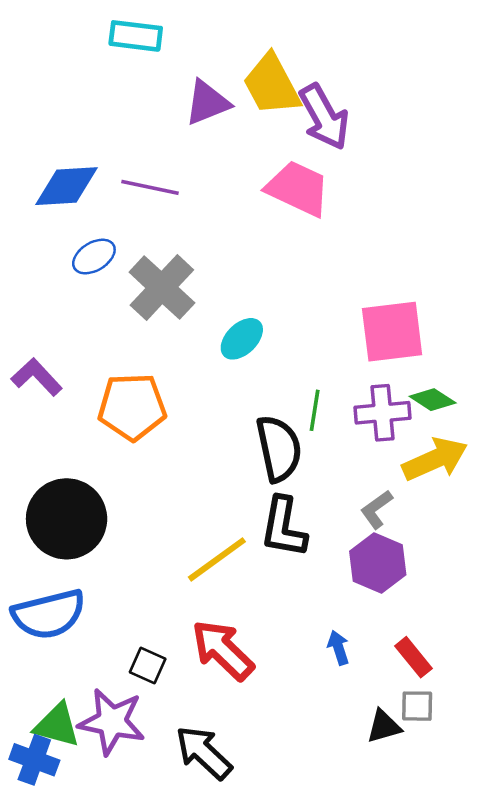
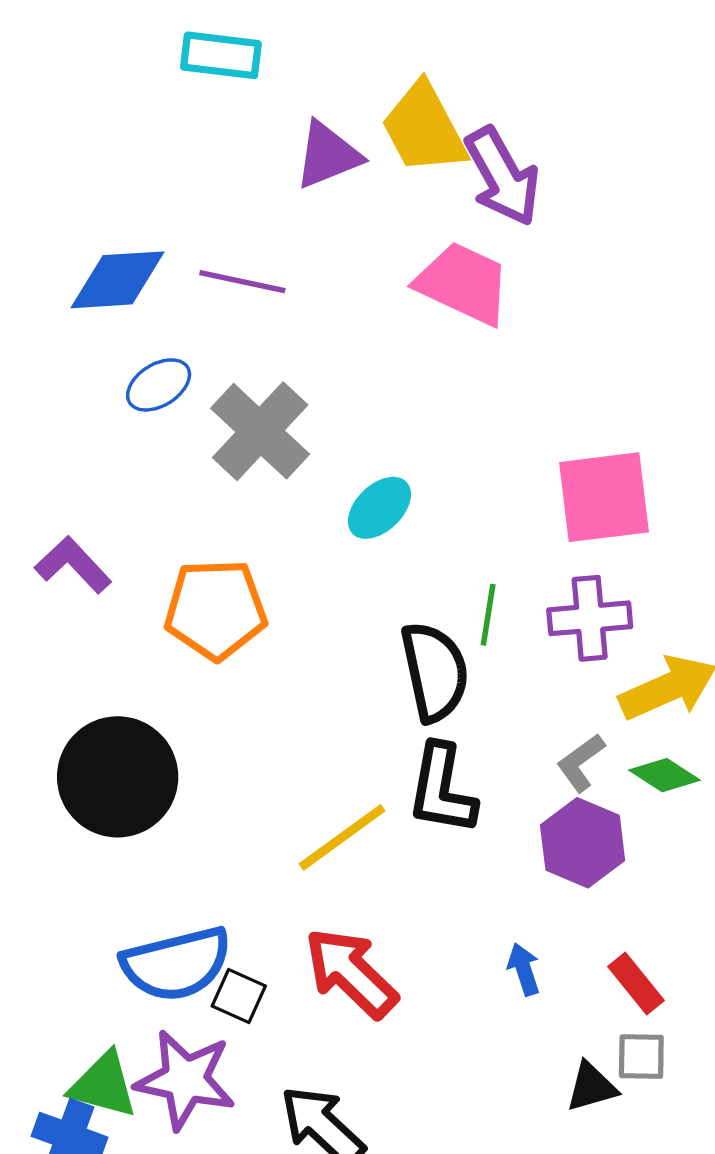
green diamond: (433, 400) -> (665, 775), moved
blue semicircle: (49, 614) -> (176, 964), moved

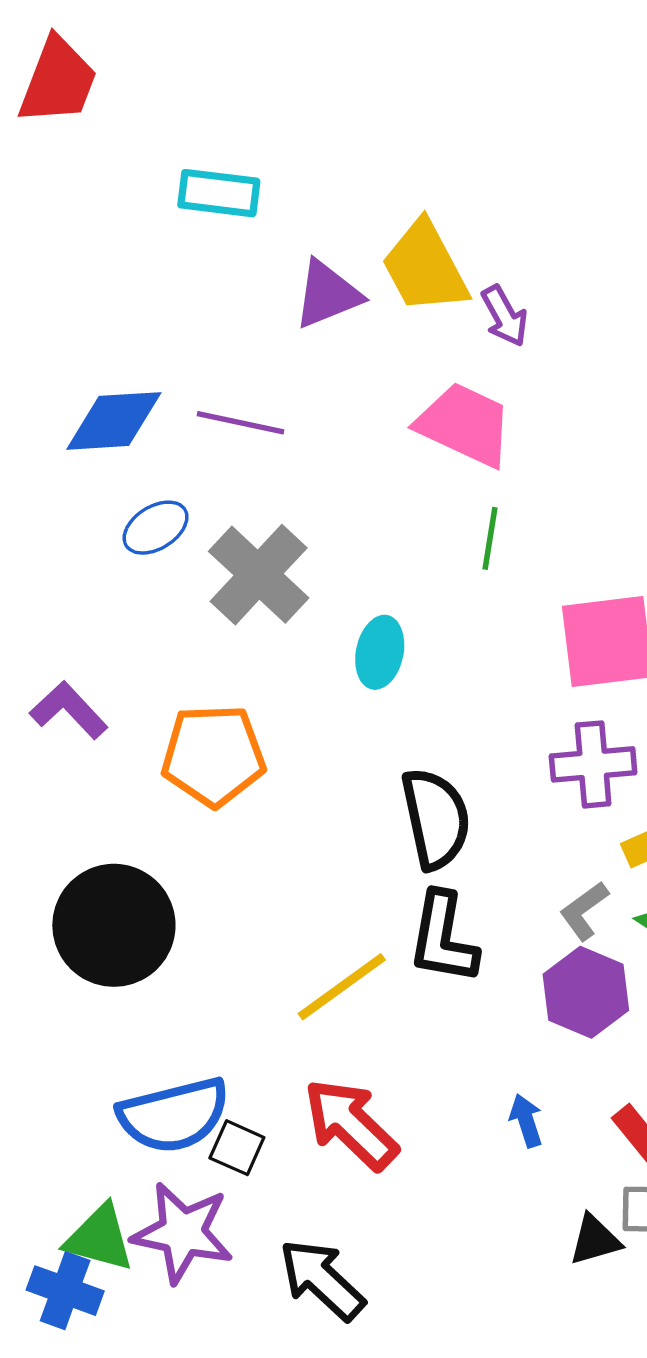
purple arrow: (502, 176) -> (504, 316), size x0.6
cyan ellipse: (379, 508) -> (380, 652), turned -34
green line: (488, 615) -> (490, 538), moved

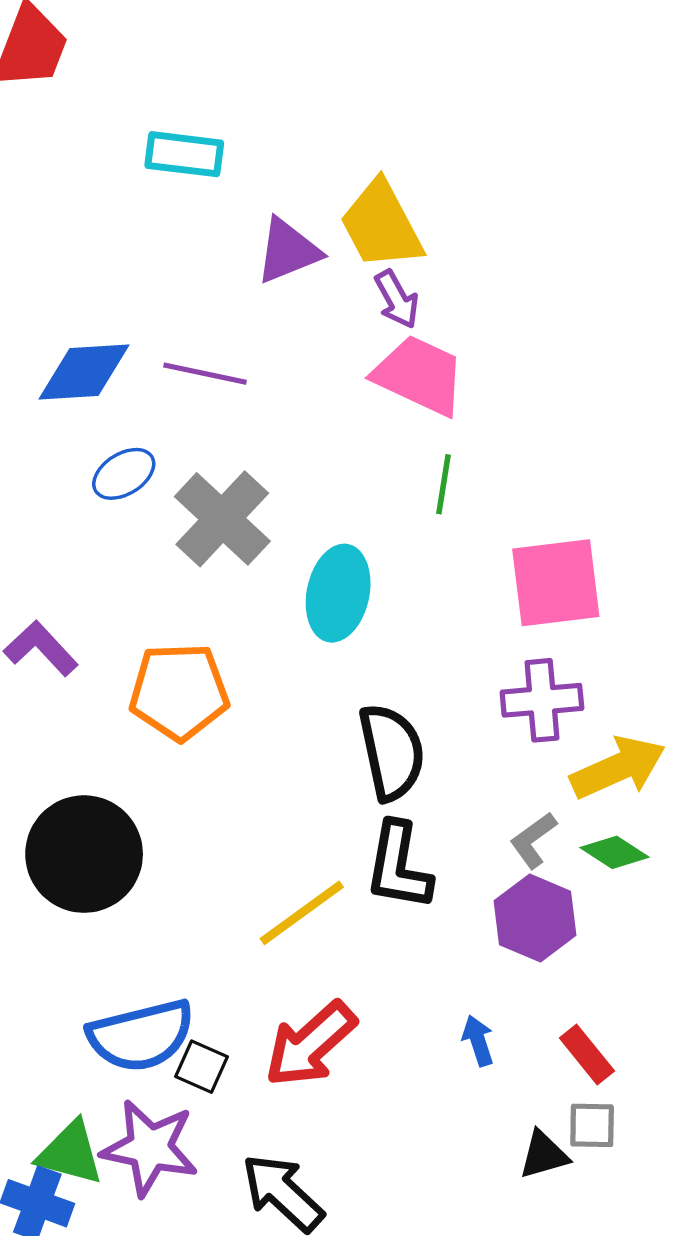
purple arrow: (504, 316) -> (397, 299), moved
cyan ellipse: (380, 652) -> (338, 593), size x1.4
red arrow: (351, 1124) -> (310, 1044), turned -86

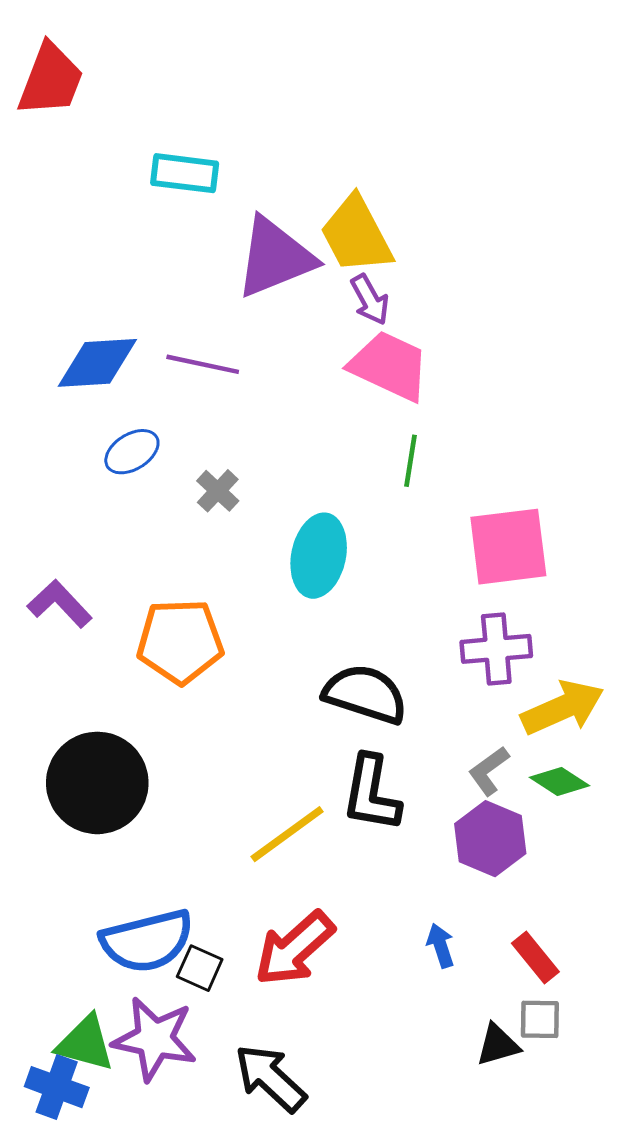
purple triangle: (288, 251) -> (275, 257), size x1.4
gray cross: (222, 519) -> (218, 491), size x0.5
black semicircle: (392, 752) -> (365, 694), turned -60

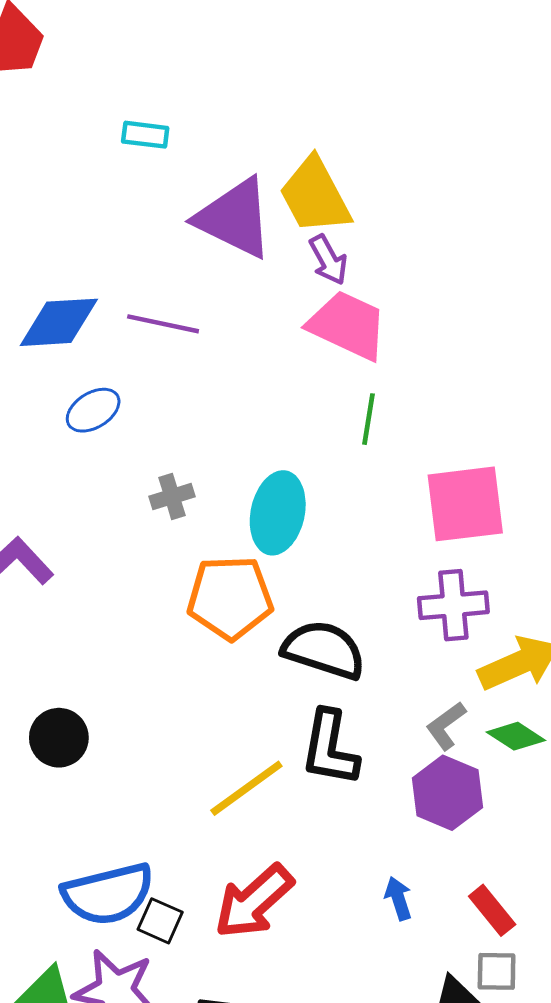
cyan rectangle: (185, 173) -> (145, 135), size x0.7
purple triangle: (275, 257) -> (235, 218), turned 48
gray cross: (218, 491) -> (172, 496), moved, turned 30
orange pentagon: (180, 641) -> (230, 598), moved
black circle: (97, 783) -> (59, 738), size x0.6

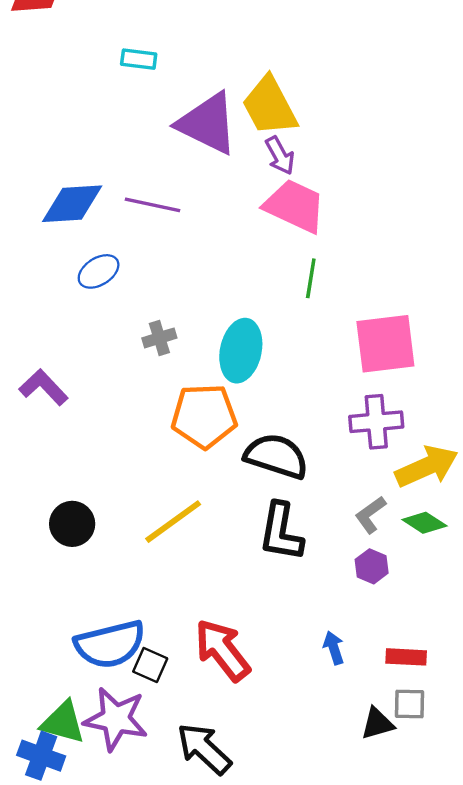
yellow line: (246, 788) -> (173, 522), moved
purple hexagon: (447, 793) -> (372, 566), size x0.6
red arrow: (254, 901) -> (222, 650), turned 94
red rectangle: (492, 910) -> (406, 657), turned -48

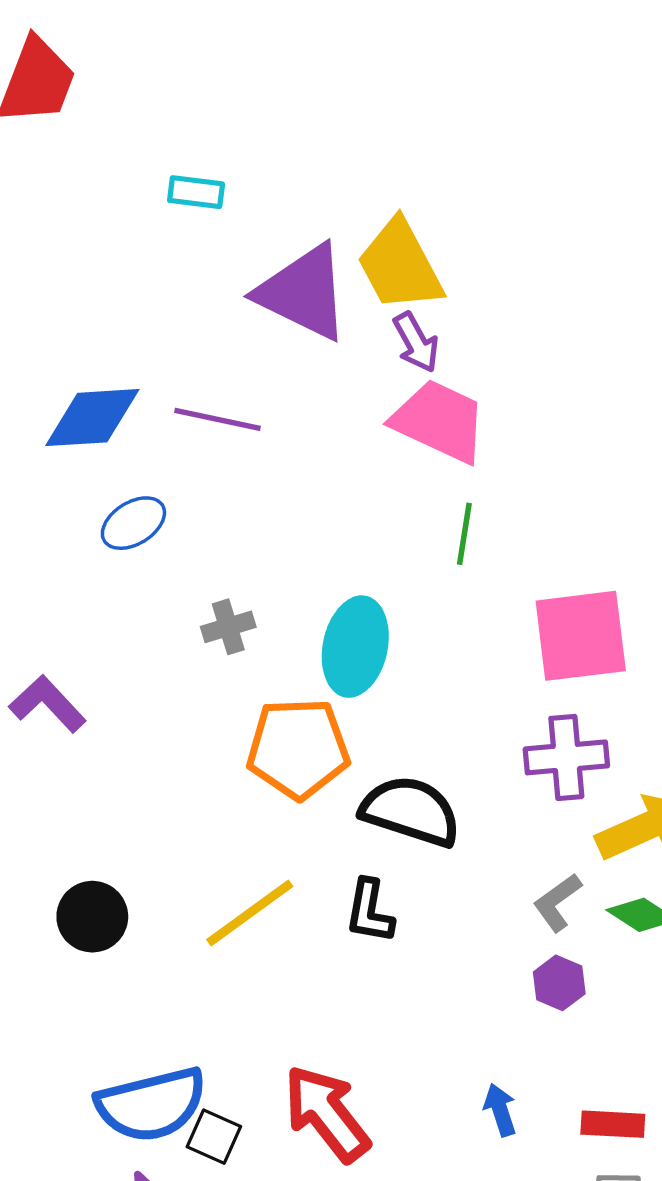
black L-shape: (281, 532) -> (370, 911), moved, size x0.7

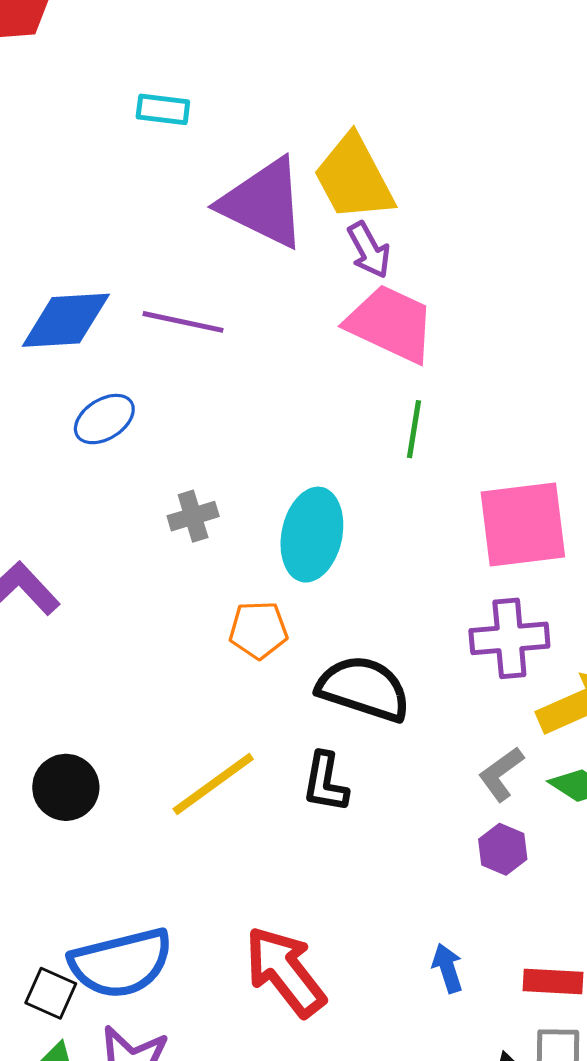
orange pentagon: (298, 748) -> (258, 630), size x0.6
black square: (214, 1137) -> (51, 993), moved

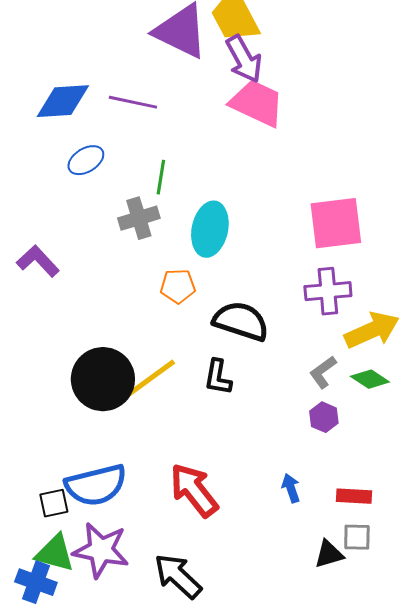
purple arrow: (369, 250) -> (244, 59), size x1.4
green line: (414, 429) -> (161, 177), moved
gray cross: (193, 516) -> (139, 218), size x1.4
black circle: (66, 787) -> (103, 379), moved, size x1.6
black square: (51, 993) -> (54, 503), turned -36

